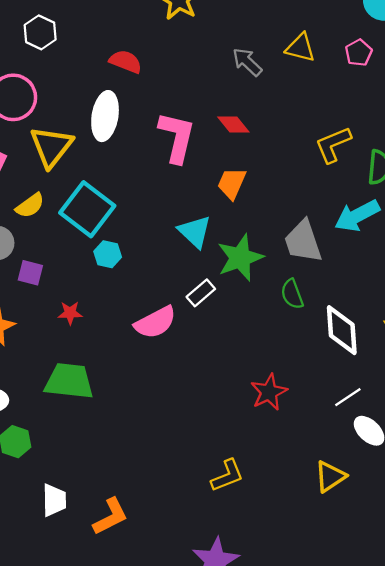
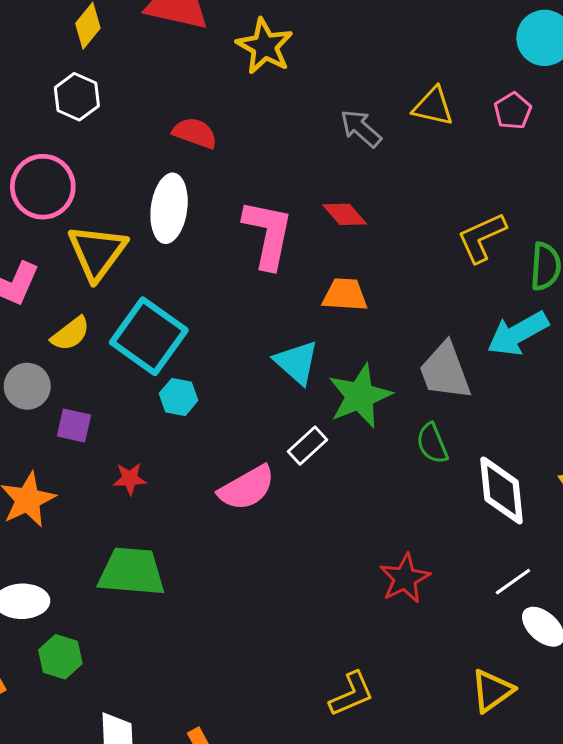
orange trapezoid: (232, 183) -> (345, 295), turned 72

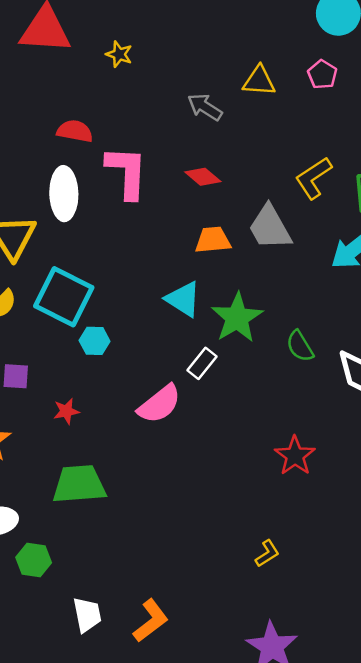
yellow star: (265, 46) -> (119, 54), size x0.6
pink L-shape: (268, 234) -> (127, 172), moved
gray trapezoid: (445, 371) -> (270, 227), moved
yellow L-shape: (351, 694) -> (267, 553), size x0.7

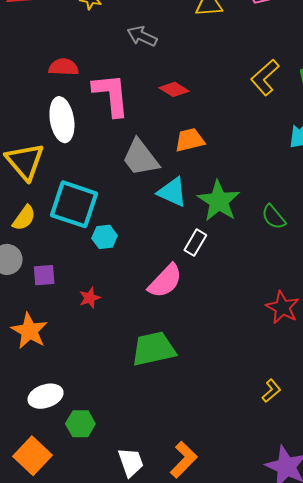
gray arrow: (205, 107) -> (142, 36), moved
gray trapezoid: (270, 227) -> (140, 158), moved
green trapezoid: (79, 484) -> (154, 349), moved

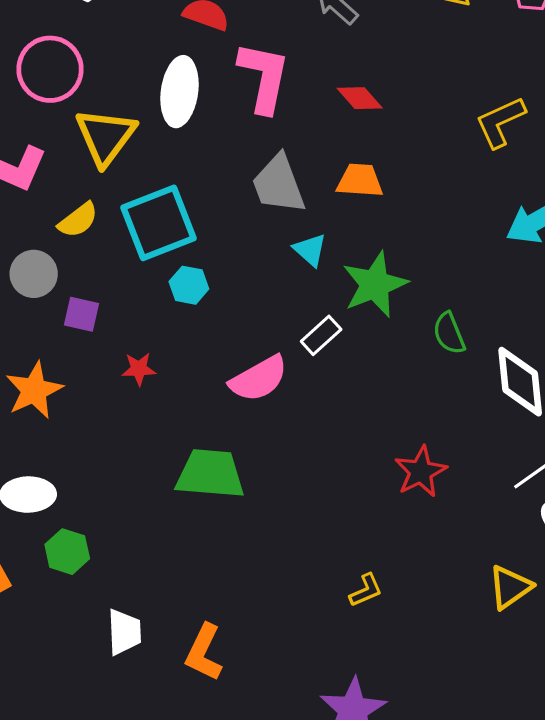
cyan triangle: (172, 192) -> (310, 250), size x0.7
cyan square: (74, 204) -> (159, 223), turned 33
orange L-shape: (184, 460) -> (204, 652), turned 144

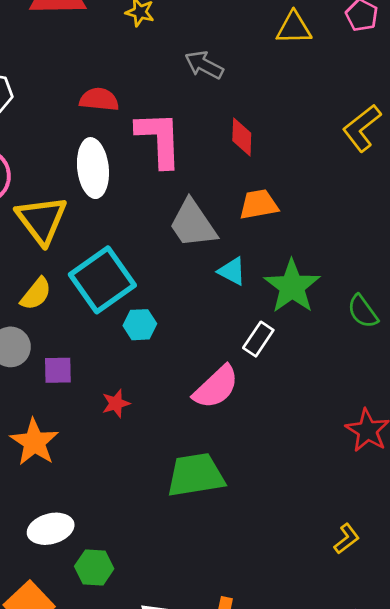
red diamond: (360, 98) -> (242, 137), turned 57

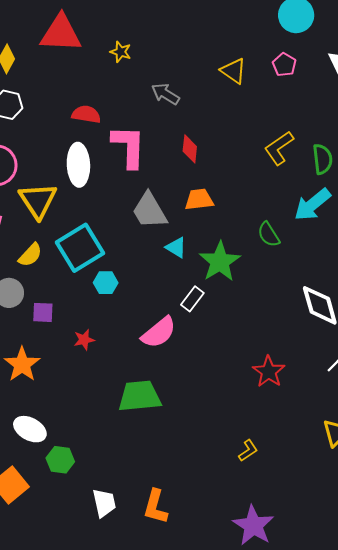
yellow triangle: (294, 28) -> (233, 71), turned 32
green semicircle: (363, 311) -> (269, 235), moved
white ellipse: (51, 529) -> (30, 429), turned 40

